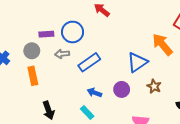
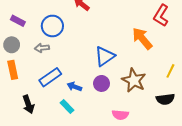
purple rectangle: (46, 34) -> (18, 21), moved, turned 32
blue rectangle: (89, 62) -> (50, 77), moved
blue triangle: (137, 62) -> (105, 56), moved
brown star: (154, 86) -> (134, 80), size x1.6

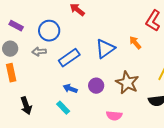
orange arrow: (142, 39) -> (135, 43), size x0.6
blue triangle: (105, 56) -> (105, 49), moved
blue rectangle: (50, 77) -> (69, 58), moved

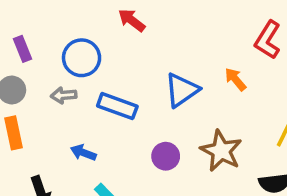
purple rectangle: (16, 26) -> (22, 49), turned 40
blue rectangle: (69, 58) -> (117, 106), turned 55
blue arrow: (70, 89) -> (83, 153), moved

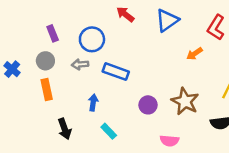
orange arrow: (235, 79) -> (195, 54), turned -84
blue triangle: (182, 90) -> (167, 20), moved
blue arrow: (83, 153) -> (93, 103), turned 77

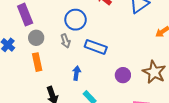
purple rectangle: (53, 33) -> (25, 15), moved, size x1.5
gray arrow: (80, 64) -> (65, 41), turned -104

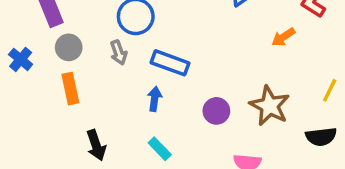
blue arrow: (77, 73) -> (155, 99), moved

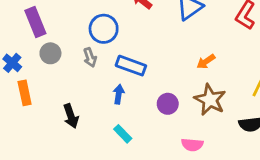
orange arrow: (283, 37) -> (206, 62), moved
orange rectangle: (70, 89) -> (25, 93), moved
black arrow: (96, 145) -> (71, 116), moved

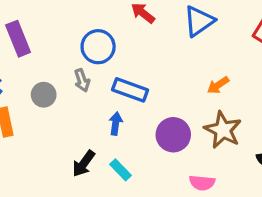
gray circle: (50, 53) -> (44, 95), moved
purple circle: (168, 104) -> (173, 135), size x1.4
black arrow: (71, 116) -> (84, 164), moved, turned 55

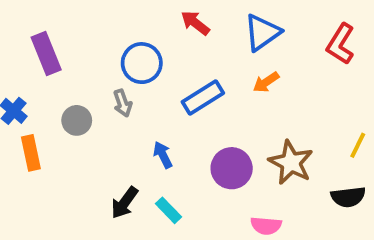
orange arrow: (218, 85) -> (266, 82), moved
blue rectangle: (130, 90) -> (203, 97), moved, turned -52
blue arrow: (116, 124) -> (163, 155), turned -35

